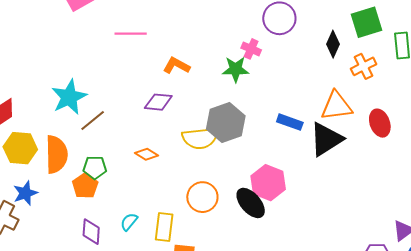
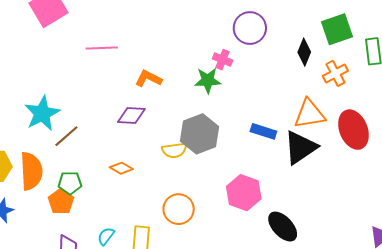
red ellipse: (380, 123) -> (354, 130), size x1.4
yellow semicircle: (200, 138) -> (174, 150), size x0.7
black ellipse: (251, 203) -> (283, 227), moved

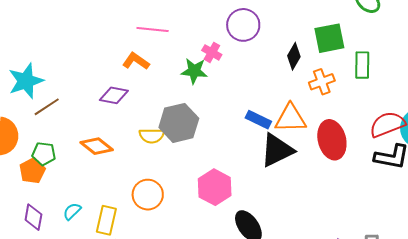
pink line: (102, 48) -> (153, 29), moved
blue rectangle: (263, 131) -> (258, 120), moved
orange diamond: (121, 168) -> (97, 146), size x1.4

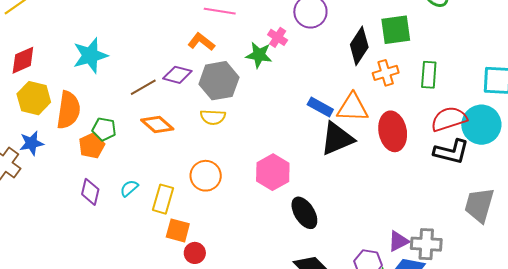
black diamond: (294, 56) -> (359, 46), size x1.4
green rectangle: (362, 65) -> (429, 75), moved
brown line: (47, 107) -> (143, 87), moved
gray hexagon: (179, 123) -> (219, 81), moved

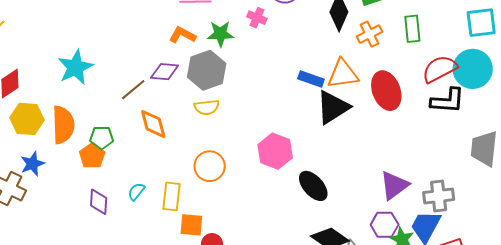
green star: (259, 55) -> (220, 34), moved
orange diamond: (157, 125) -> (153, 124), turned 44
purple triangle: (398, 241) -> (394, 185), moved, size x1.4

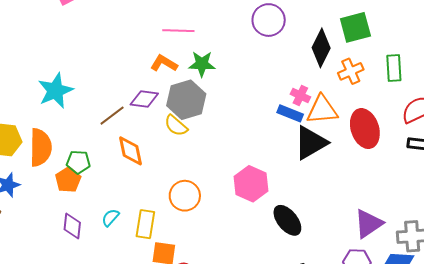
pink cross: (257, 18) -> (300, 96), moved
yellow semicircle: (207, 107) -> (176, 126), moved, turned 45

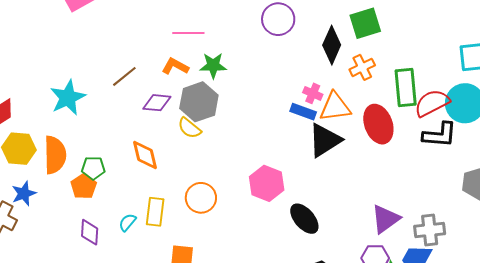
green rectangle: (394, 68) -> (406, 87), moved, size x1.4
brown line: (112, 116) -> (124, 76), moved
yellow rectangle: (145, 224) -> (155, 212), moved

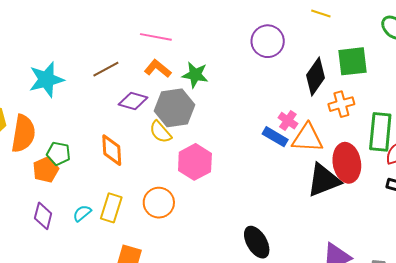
pink line: (188, 33) -> (156, 37), moved
black triangle: (325, 140) -> (324, 180), moved
pink hexagon: (267, 183) -> (195, 162), moved

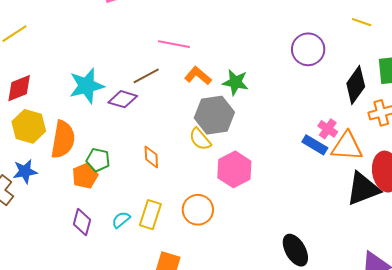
pink line: (156, 37) -> (174, 44), moved
purple diamond: (133, 101) -> (123, 99), moved
orange diamond: (112, 150) -> (151, 157), size x0.7

